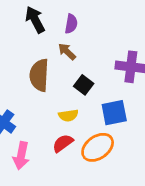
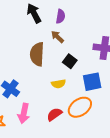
red semicircle: (63, 143) -> (54, 114), moved

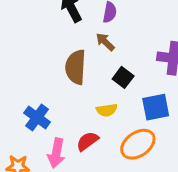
red semicircle: (54, 114) -> (87, 141), moved

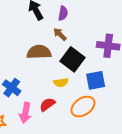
brown semicircle: (76, 67) -> (39, 52), turned 85
black square: (123, 77) -> (72, 59), size x1.6

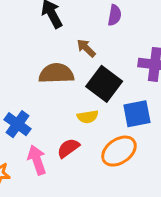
purple semicircle: (63, 13) -> (115, 15), moved
pink arrow: (25, 113) -> (37, 160), turned 150

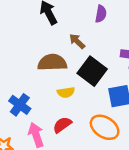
yellow semicircle: (88, 117) -> (66, 92), moved
orange ellipse: (119, 151) -> (105, 127), turned 68

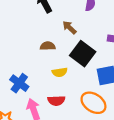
brown semicircle: (52, 62) -> (48, 46), size x0.6
red semicircle: (62, 125) -> (56, 101), turned -147

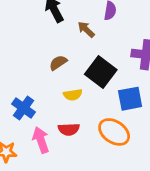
brown arrow: (69, 28) -> (86, 29), moved
brown semicircle: (48, 46) -> (58, 63), turned -32

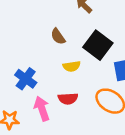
brown semicircle: (58, 63) -> (58, 36), turned -91

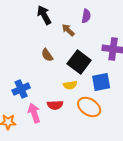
yellow semicircle: (72, 66) -> (70, 85), moved
blue cross: (26, 79) -> (21, 89), turned 30

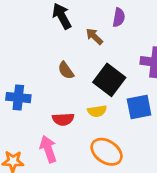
blue cross: (21, 89) -> (18, 98), moved, turned 30
red semicircle: (55, 105) -> (63, 119), moved
orange ellipse: (89, 107) -> (107, 152), moved

